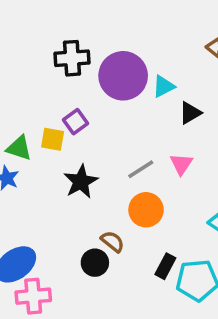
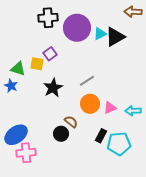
black triangle: (190, 113) -> (115, 37), moved, size x1.5
pink triangle: (181, 164) -> (110, 108), moved, turned 32

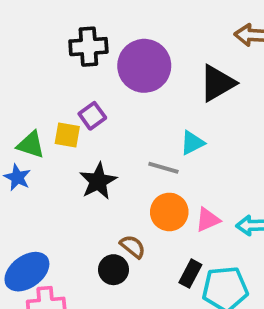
cyan triangle: (100, 34) -> (192, 143), moved
gray line: (87, 81) -> (163, 168), turned 49

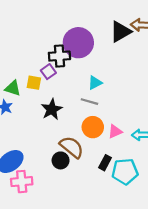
black cross: (88, 47) -> (59, 56), moved
black triangle: (217, 83) -> (121, 32), moved
cyan triangle: (192, 143) -> (95, 83), moved
brown semicircle: (133, 247) -> (72, 147), size x1.6

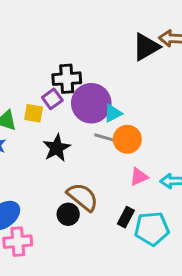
purple circle: (78, 43) -> (91, 103), moved
orange circle: (93, 127) -> (127, 139), moved

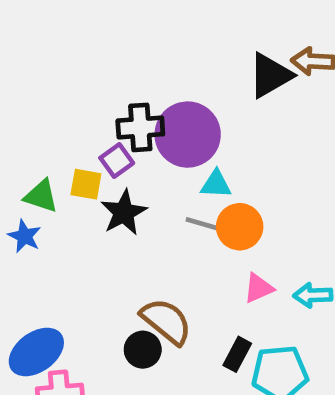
purple circle: (91, 103) -> (188, 135), moved
cyan triangle: (113, 113) -> (216, 184), turned 30
black star: (57, 148) -> (124, 213), moved

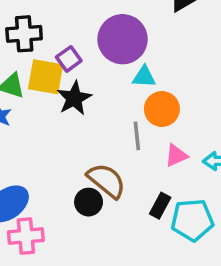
black cross: (140, 127) -> (24, 34), moved
yellow square: (86, 184) -> (46, 77), size x1.5
gray line: (204, 224) -> (137, 136), moved, turned 68

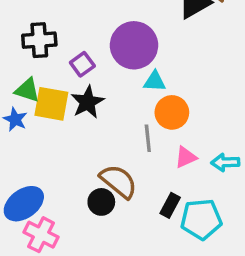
yellow square: (46, 77) -> (51, 104), moved
pink cross: (26, 236) -> (41, 235), turned 32

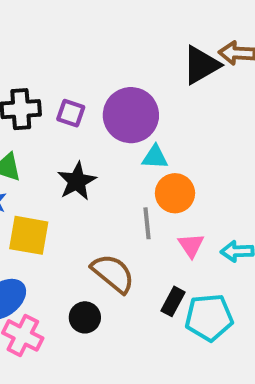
purple square: (82, 64) -> (71, 113), moved, turned -35
yellow square: (51, 104) -> (29, 235), moved
pink triangle: (186, 157) -> (191, 245), turned -40
black circle: (101, 202) -> (85, 317), moved

